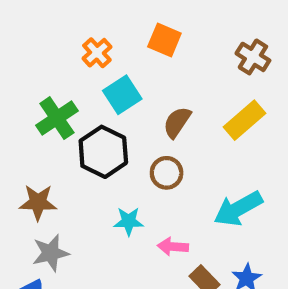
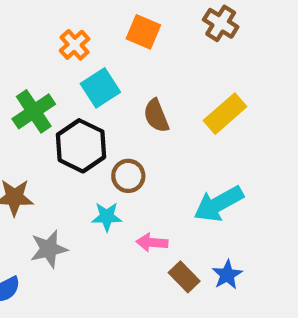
brown cross: (253, 57) -> (221, 23), moved
brown semicircle: (177, 122) -> (156, 116), turned -56
brown circle: (167, 173) -> (128, 176), moved
gray star: (51, 253) -> (49, 249), moved

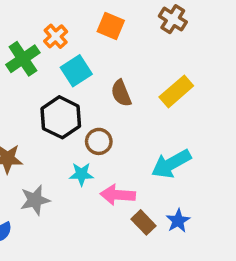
green cross: (34, 111) -> (23, 59), moved
pink arrow: (152, 243) -> (118, 195), size x1.4

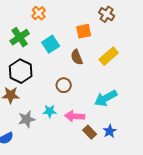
orange square: (111, 26) -> (84, 31), moved, turned -35
orange cross: (56, 36) -> (39, 13), moved
black hexagon: (61, 117) -> (21, 71), moved
cyan star: (81, 174) -> (50, 111), moved

